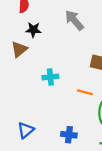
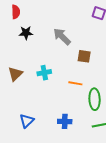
gray arrow: (74, 20) -> (62, 36), moved
brown triangle: (19, 49) -> (15, 74), moved

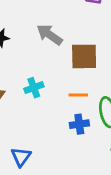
brown square: (84, 56) -> (84, 56), size x1.5
blue cross: (65, 121) -> (79, 124), moved

